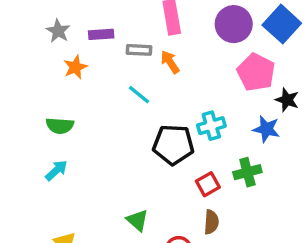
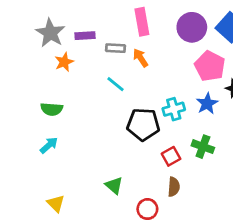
gray star: (58, 31) -> (50, 33), size x1.5
blue star: (266, 129) -> (207, 104), moved, turned 30
green cross: (247, 172) -> (203, 147), turned 35

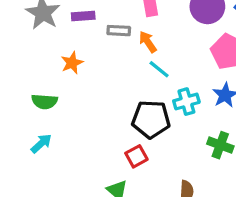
orange star: (64, 62) -> (72, 63), moved
cyan line: (116, 84) -> (159, 69), moved
red square: (171, 156) -> (136, 156), moved

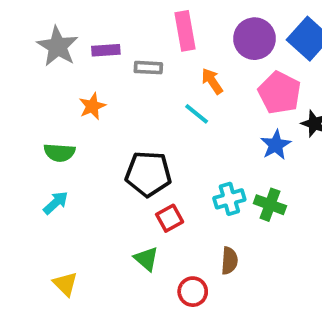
orange arrow: (148, 42) -> (212, 81), moved
cyan cross: (186, 102) -> (229, 199), moved
black pentagon: (151, 119) -> (148, 174), moved

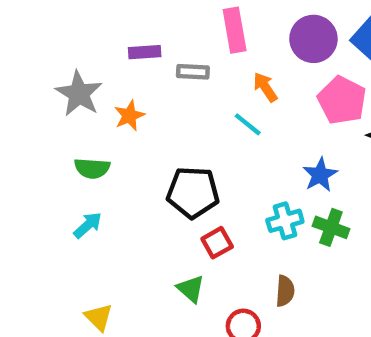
gray star: (58, 46) -> (79, 94), moved
blue star: (276, 145) -> (320, 175), moved

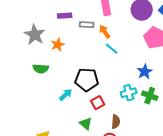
orange arrow: (265, 87) -> (105, 32), moved
cyan arrow: (88, 225) -> (66, 95), moved
brown semicircle: (285, 291) -> (116, 122), moved

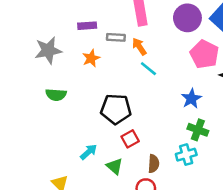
gray star: (35, 35) -> (48, 50), turned 30
orange star: (58, 45) -> (91, 58), moved
cyan cross: (129, 93) -> (186, 155), moved
cyan arrow: (66, 95) -> (89, 152), moved

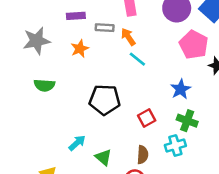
red square: (130, 139) -> (147, 118), moved

